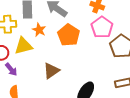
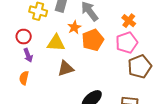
orange star: (39, 30) -> (74, 27), moved
yellow triangle: (23, 46) -> (56, 43), moved

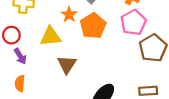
brown triangle: (66, 69) -> (67, 65), turned -30

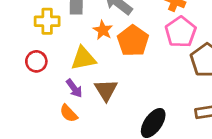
purple arrow: (20, 56) -> (74, 88), moved
orange semicircle: (20, 84) -> (69, 113), moved, turned -42

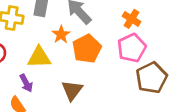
brown triangle: (106, 90) -> (72, 90), moved

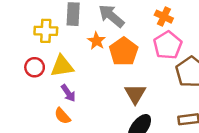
yellow triangle: (39, 57) -> (62, 66), moved
brown triangle: (72, 90) -> (135, 94), moved

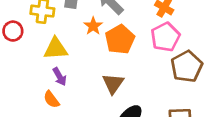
red circle: (35, 67) -> (13, 31), moved
brown triangle: (135, 94) -> (113, 84), moved

